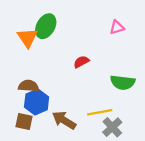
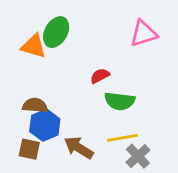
pink triangle: (117, 27) -> (144, 33), size x1.5
orange triangle: (27, 38) -> (34, 46), turned -40
green semicircle: (123, 82) -> (120, 101), moved

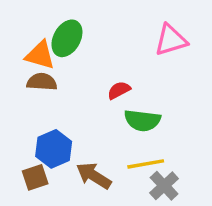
brown semicircle: (35, 105) -> (42, 82), moved
brown square: (29, 149) -> (35, 177), turned -30

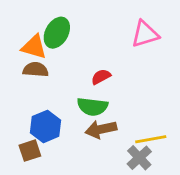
green semicircle: (142, 120) -> (92, 107), moved
yellow line: (146, 164) -> (151, 139), moved
brown arrow: (94, 176) -> (101, 129), moved, turned -44

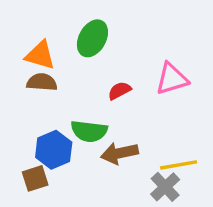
green ellipse: (57, 33) -> (92, 38), moved
pink triangle: (145, 34) -> (172, 79), moved
green semicircle: (92, 107) -> (89, 131), moved

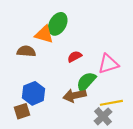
orange triangle: (40, 55) -> (44, 34), moved
pink triangle: (172, 79) -> (108, 64), moved
green semicircle: (89, 131) -> (86, 82), moved, turned 125

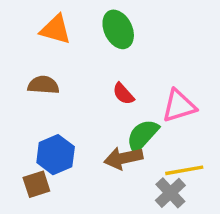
green ellipse: (58, 24) -> (118, 29), moved, turned -55
orange triangle: (44, 34) -> (56, 29), moved
red semicircle: (75, 56) -> (123, 94), turned -104

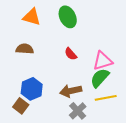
green semicircle: (143, 136) -> (100, 78), moved
brown square: (36, 184) -> (21, 106), turned -35
gray cross: (170, 193) -> (78, 111), moved

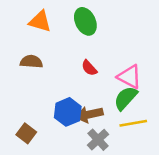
pink triangle: (103, 61) -> (129, 77), turned 45
blue hexagon: (32, 89) -> (68, 112), moved

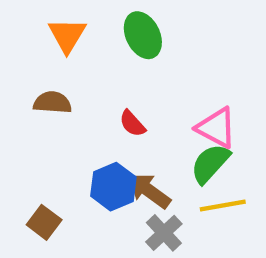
orange triangle: (40, 21) -> (67, 35), turned 45
red semicircle: (89, 68) -> (132, 124), moved
brown arrow: (89, 114) -> (149, 191), turned 48

